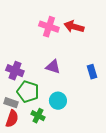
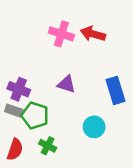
blue rectangle: (92, 72) -> (115, 90), size x1.5
cyan circle: (58, 101) -> (94, 127), moved
gray rectangle: (11, 103) -> (14, 111), moved

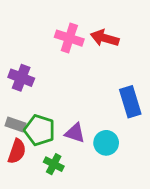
purple triangle: (66, 84) -> (75, 133), moved
purple cross: (19, 89) -> (21, 78), moved
red semicircle: (15, 150) -> (17, 151), moved

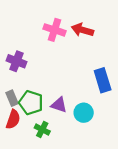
gray rectangle: (16, 124) -> (12, 98), turned 48

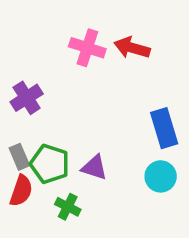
purple cross: (16, 61) -> (27, 98), turned 36
cyan circle: (84, 113) -> (161, 176), moved

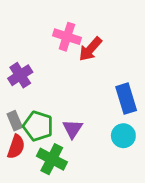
red arrow: (132, 48) -> (90, 49), moved, turned -64
purple triangle: (94, 168) -> (72, 129), turned 45
green cross: (68, 207) -> (52, 159), size x1.5

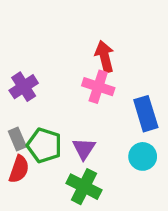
pink cross: (67, 37) -> (98, 87), moved
red arrow: (90, 49) -> (105, 57), turned 124
green cross: (52, 159) -> (84, 187), moved

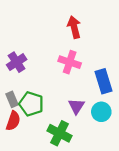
red arrow: (105, 57) -> (74, 27), moved
purple triangle: (84, 149) -> (76, 106), moved

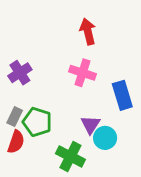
gray rectangle: (12, 99) -> (15, 117), turned 49
cyan circle: (101, 112) -> (105, 138), moved

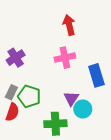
pink cross: (82, 73) -> (65, 58), turned -30
green cross: (70, 157) -> (55, 124), turned -30

